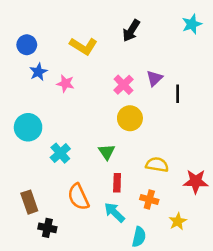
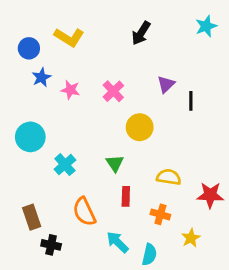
yellow L-shape: (84, 46) -> (69, 37), moved
pink cross: (123, 85) -> (113, 91), moved
cyan arrow: (114, 212) -> (118, 242), moved

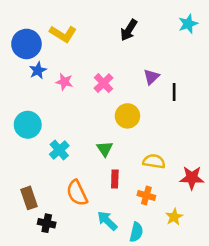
blue circle: (29, 48) -> (26, 44), size x1.5

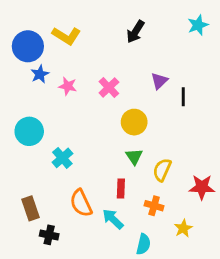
green triangle: (105, 149) -> (134, 157), moved
yellow semicircle: (154, 161) -> (162, 170), turned -75
cyan arrow: (107, 221) -> (113, 219), moved

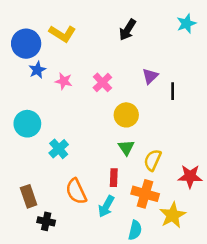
orange cross: (154, 206) -> (145, 194), size x1.5
cyan arrow: (113, 219) -> (106, 206), turned -105
yellow star: (183, 228) -> (173, 215), size x1.5

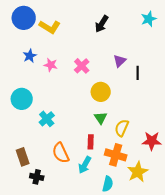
blue circle: (26, 44) -> (24, 18), moved

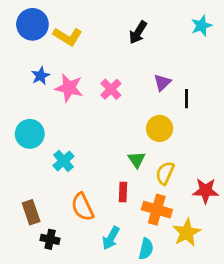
pink star: (51, 65) -> (69, 88), size x1.5
yellow circle: (101, 92) -> (160, 128), moved
cyan arrow: (85, 165) -> (111, 238), moved

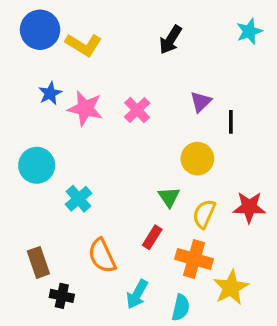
red star: (206, 191) -> (249, 207), moved
red rectangle: (123, 192) -> (152, 237), turned 30

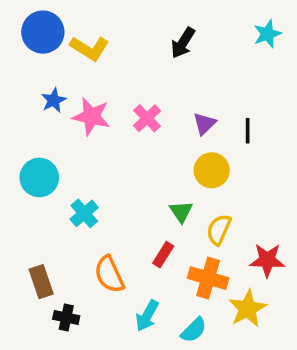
purple triangle: (201, 102) -> (204, 124), moved
red star: (249, 207) -> (267, 260), moved
cyan semicircle: (181, 308) -> (194, 330), turned 32

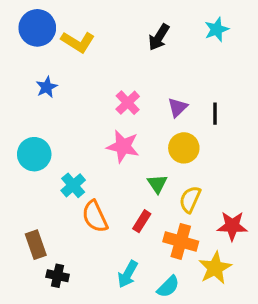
cyan star: (267, 34) -> (217, 29), moved
pink star: (91, 116) -> (123, 146), moved
orange semicircle: (109, 274) -> (95, 217), moved

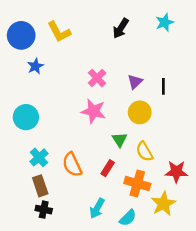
blue circle: (37, 28) -> (21, 35), moved
yellow L-shape: (78, 42) -> (59, 32), turned 30
cyan cross: (73, 185) -> (39, 157), moved
yellow semicircle: (190, 199) -> (144, 151), turned -54
brown rectangle: (36, 245) -> (40, 186), moved

